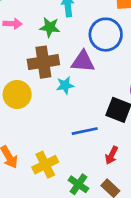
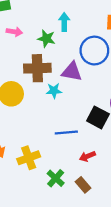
red arrow: (112, 155) -> (87, 156), turned 35

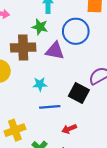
green star: (46, 39) -> (40, 27), moved
cyan star: (54, 91) -> (40, 84), moved

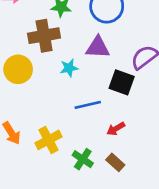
purple triangle: (55, 51) -> (98, 47), moved
cyan star: (40, 84) -> (69, 68), moved

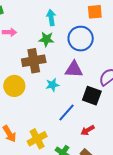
blue line: (88, 105) -> (66, 112), turned -36

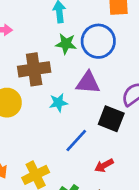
green star: (46, 39) -> (66, 44), moved

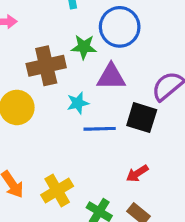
green star: (66, 44) -> (84, 47), moved
blue line: (76, 141) -> (100, 129), moved, turned 50

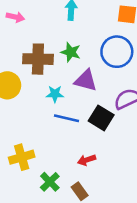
blue circle: (120, 27) -> (117, 52), moved

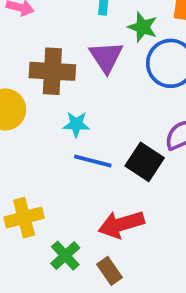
green star: (71, 52) -> (143, 27), moved
purple triangle: (86, 81) -> (106, 57), moved, turned 40
red arrow: (87, 160) -> (121, 224), size x1.6

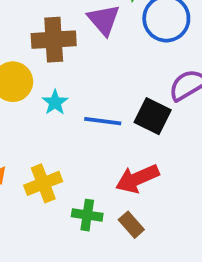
cyan star: (76, 124) -> (55, 102), moved, turned -30
green cross: (65, 256) -> (87, 215), turned -32

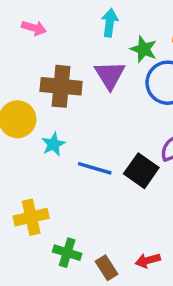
red arrow: (137, 179) -> (148, 260), moved, size x0.6

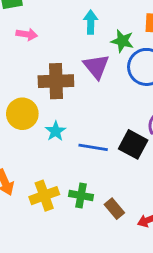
green cross: (67, 253) -> (81, 196), moved
brown rectangle: (107, 268) -> (114, 209), moved

